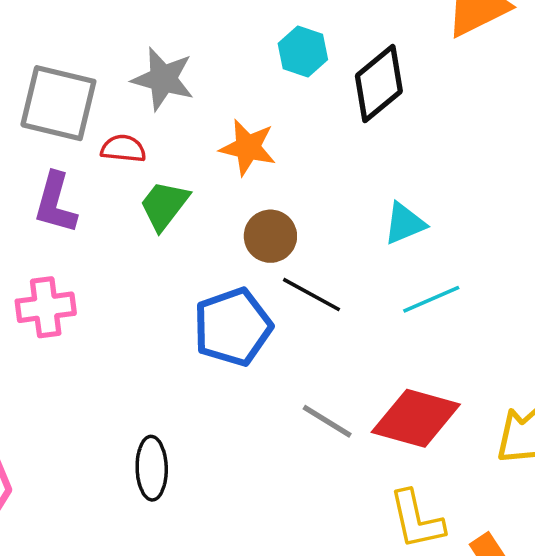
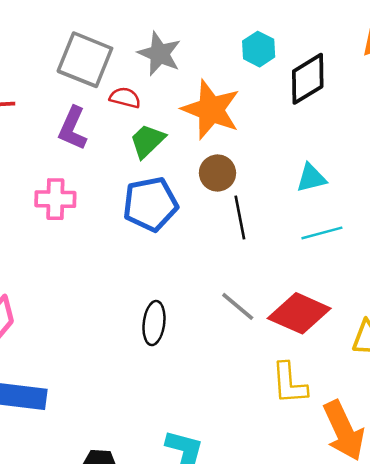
orange star: (248, 147) -> (211, 110), size x1.5
black line: (312, 295) -> (240, 217), turned 42
blue pentagon: (233, 327) -> (150, 204), moved
black ellipse: (152, 468) -> (154, 323), moved

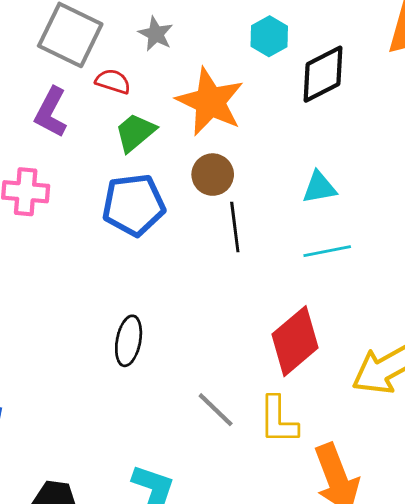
gray star: (159, 54) -> (156, 34), size x0.7
gray line: (238, 306) -> (216, 410), moved
red diamond: (299, 313) -> (295, 341), turned -68

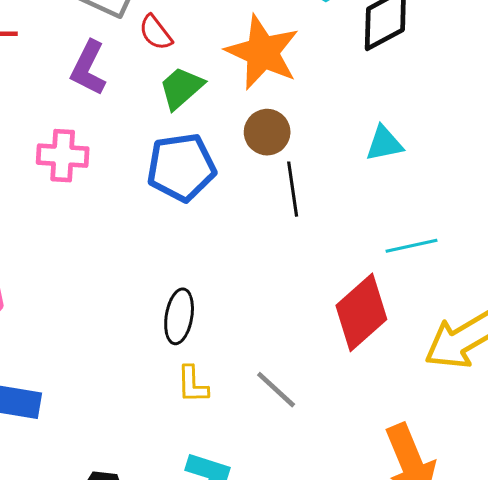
red semicircle: (113, 81) -> (156, 33), turned -144
cyan line: (327, 251) -> (411, 246), moved
yellow L-shape: (278, 420) -> (193, 385), moved, size x0.7

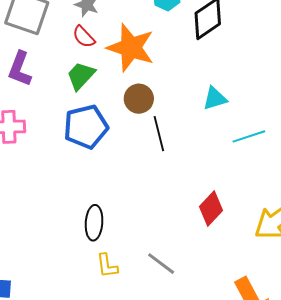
red semicircle: (156, 33) -> (84, 37), moved
cyan line: (411, 246) -> (249, 136), moved
red diamond: (361, 312) -> (211, 209), size x0.7

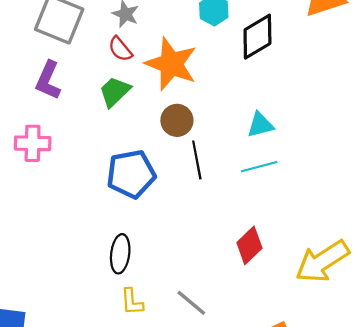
blue pentagon: (86, 127) -> (131, 174), moved
cyan line: (249, 136) -> (259, 167), moved

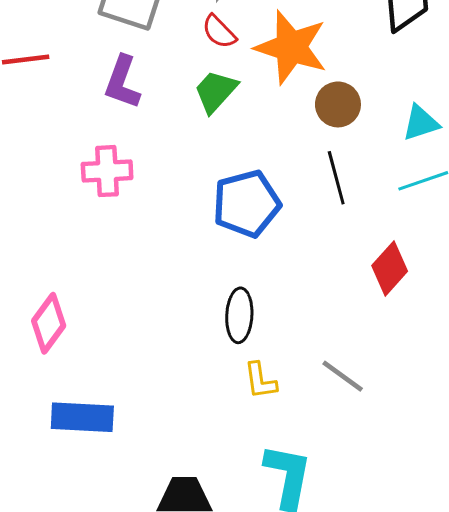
brown circle: (177, 120) -> (338, 104), moved
red diamond: (249, 245) -> (390, 268), moved

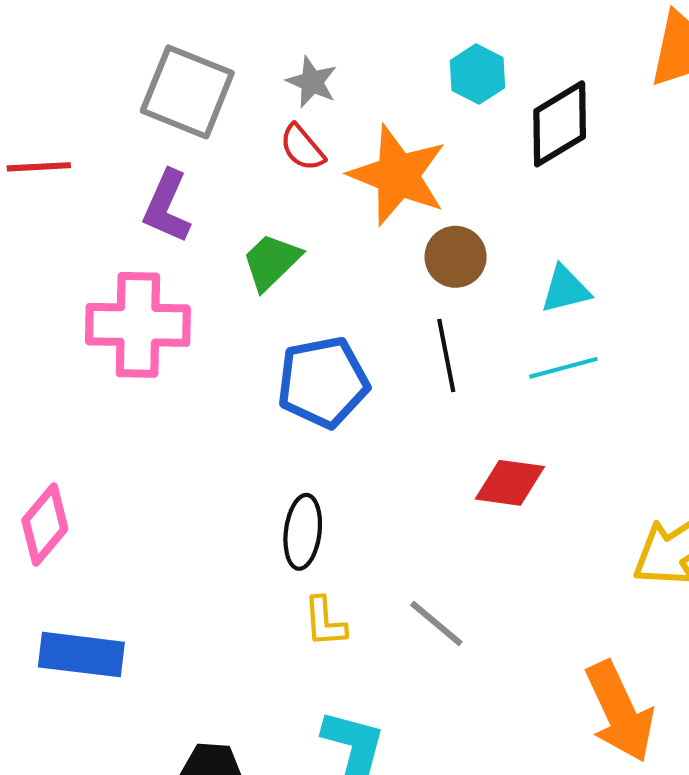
green trapezoid: (216, 91) -> (271, 262), moved
pink cross: (107, 171) -> (138, 325), size x1.5
red diamond: (390, 268) -> (510, 483), turned 52

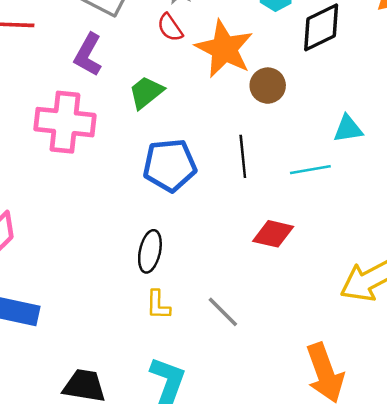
brown circle: (456, 257) -> (268, 86), moved
cyan triangle: (565, 289) -> (348, 129), moved

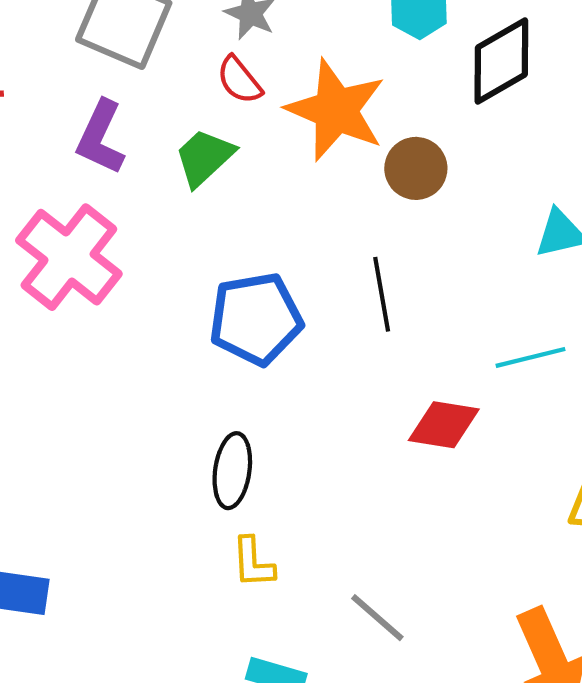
green trapezoid: (146, 92) -> (204, 157), moved
pink cross: (65, 122) -> (69, 257), turned 36
cyan line: (310, 170) -> (531, 357), moved
gray line: (223, 312) -> (377, 618), moved

